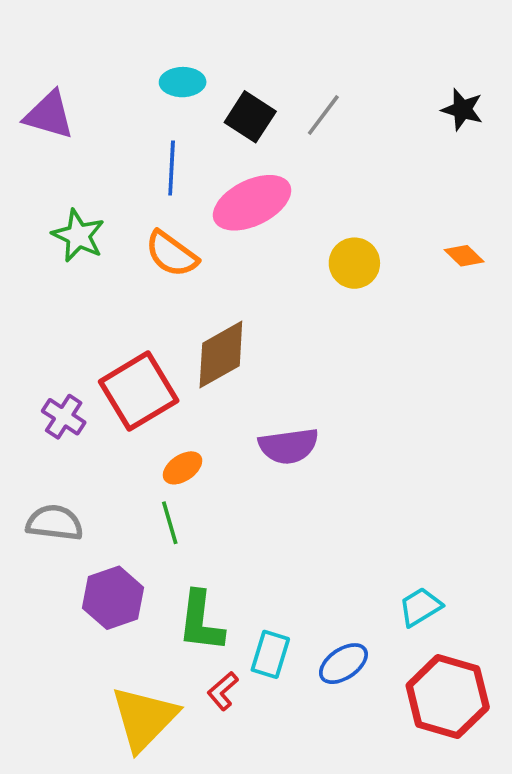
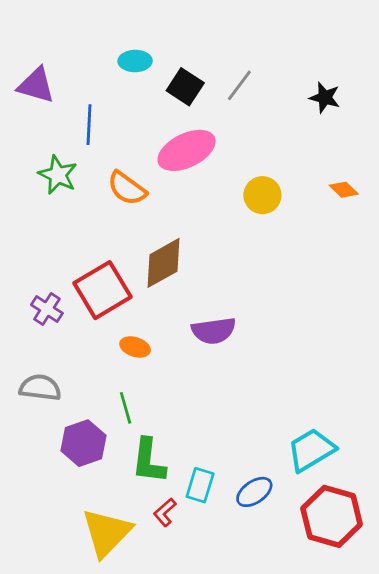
black star: (462, 109) -> (325, 98), moved
blue line: (172, 168) -> (89, 125), moved
orange ellipse: (183, 468) -> (135, 347), turned 52
green line: (170, 523) -> (126, 408), moved
cyan trapezoid: (420, 607) -> (311, 450), size x1.5

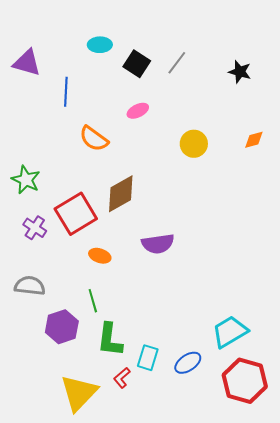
pink ellipse: (187, 150) -> (138, 111), size x0.5
green star: (58, 175) -> (26, 180), moved
orange diamond: (344, 190) -> (254, 140), turned -60

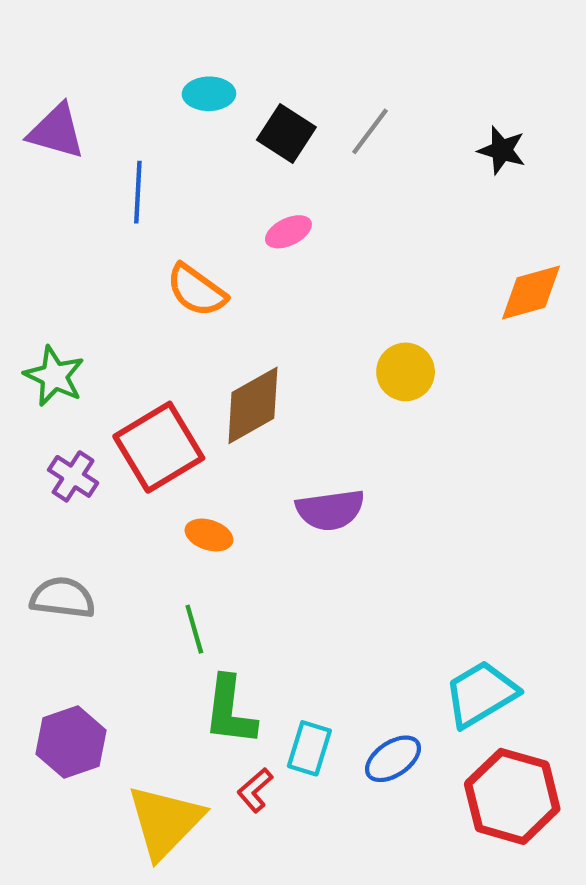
orange diamond: (254, 140) -> (531, 292), size x1.6
yellow circle: (194, 144) -> (406, 372), moved
purple hexagon: (62, 327) -> (71, 742), moved

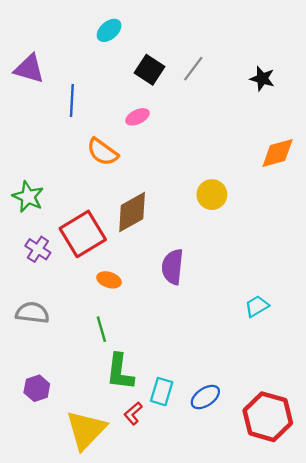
cyan ellipse: (209, 94) -> (109, 30), moved, turned -40
pink ellipse: (288, 232) -> (137, 117), moved
purple semicircle: (330, 510) -> (173, 267), turned 104
cyan trapezoid: (481, 694) -> (257, 306), moved, size x0.6
purple hexagon: (71, 742) -> (37, 388), size x0.7

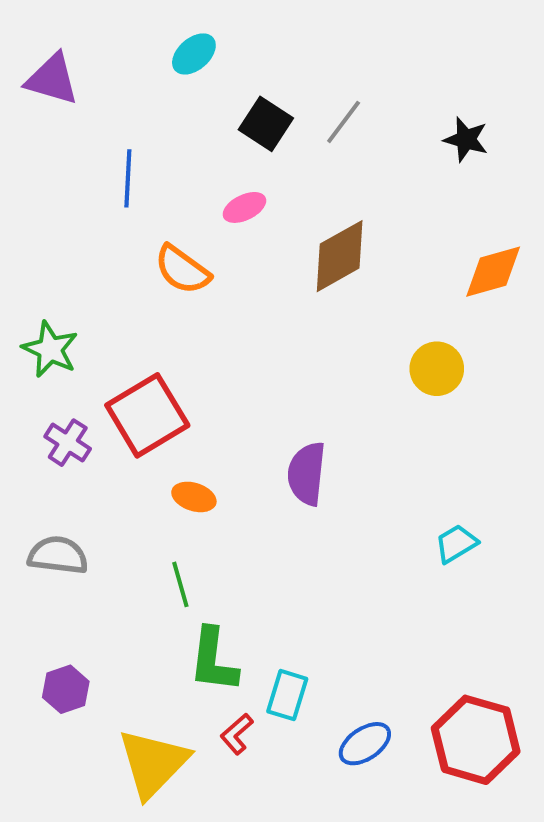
purple triangle: (29, 69) -> (52, 79), moved
yellow circle: (212, 195) -> (437, 369), moved
brown diamond: (132, 212) -> (340, 256), moved
blue ellipse: (205, 397) -> (365, 744), moved

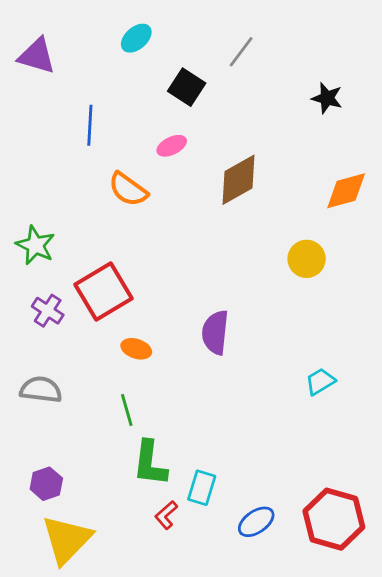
gray line: (344, 122) -> (241, 52), moved
yellow triangle: (153, 763) -> (67, 540), moved

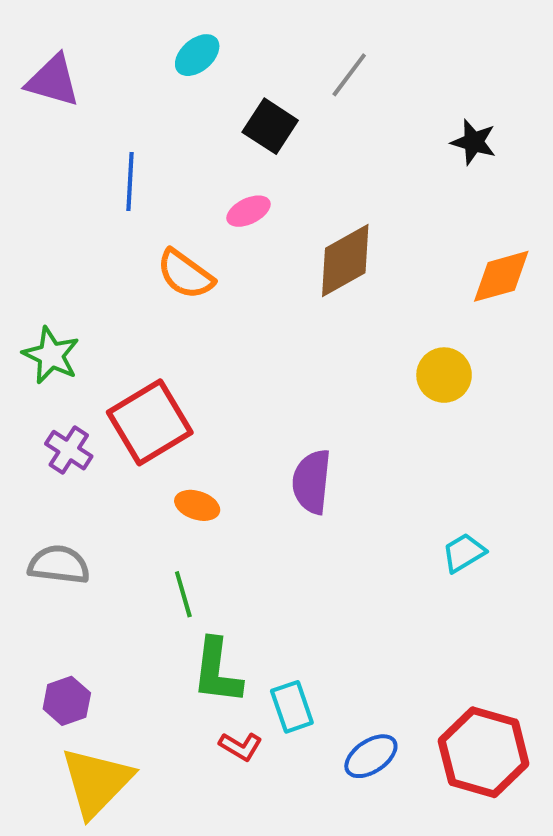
cyan rectangle: (202, 488) -> (292, 707), turned -36
red L-shape: (166, 515) -> (241, 746), turned -108

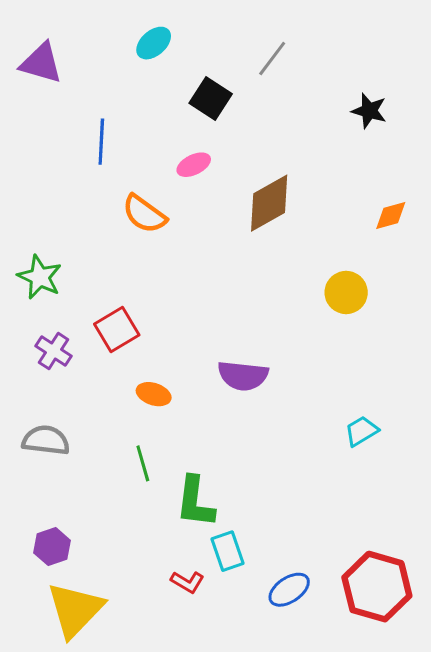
orange diamond: (501, 276) -> (391, 216), size x0.7
red square: (150, 422) -> (117, 329), size x0.7
purple semicircle: (312, 482) -> (243, 376), turned -90
green L-shape: (217, 671) -> (195, 502), moved

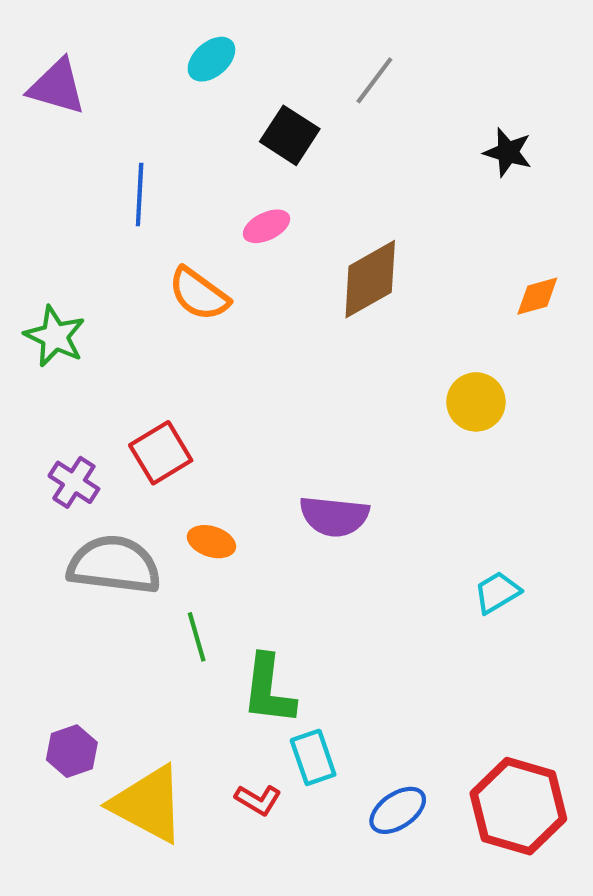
green star: (40, 277) -> (55, 336), moved
gray semicircle: (46, 440) -> (114, 565), moved, size x1.4
yellow triangle: (75, 610) -> (148, 804), moved, turned -46

